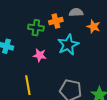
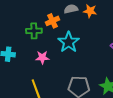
orange star: (93, 27) -> (90, 11), moved

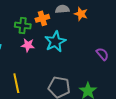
pink star: (42, 57) -> (28, 45), moved

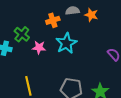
green cross: (23, 26) -> (22, 34), moved, turned 35

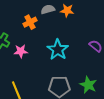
cyan star: (66, 43) -> (58, 50), moved

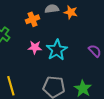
pink star: (21, 51) -> (35, 47), moved

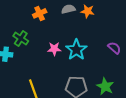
orange cross: (33, 19) -> (40, 13), moved

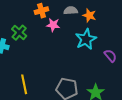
pink star: (54, 49) -> (53, 25), moved
cyan star: (76, 50) -> (86, 39), moved

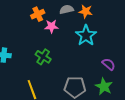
green cross: (19, 33) -> (43, 57), moved
purple semicircle: (110, 56) -> (109, 64), moved

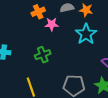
green cross: (43, 57) -> (43, 55), turned 35

